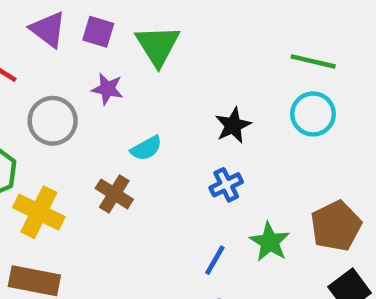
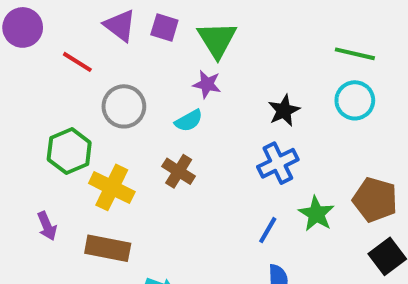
purple star: (107, 89) -> (207, 84), moved
cyan semicircle: (146, 148) -> (189, 121), moved
blue cross: (226, 185) -> (278, 163), size x1.4
brown pentagon: (336, 226) -> (375, 200), turned -30

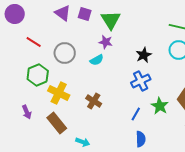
red line: (77, 62) -> (34, 42), moved
brown cross: (179, 171) -> (94, 101), moved
brown rectangle: (108, 248) -> (57, 123), turned 40

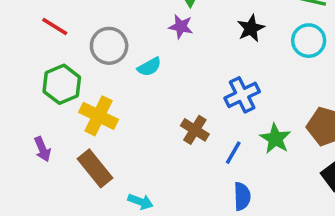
black star: (144, 55) -> (251, 28), moved
cyan semicircle: (97, 60) -> (149, 67), moved
brown cross: (94, 101) -> (195, 130), moved

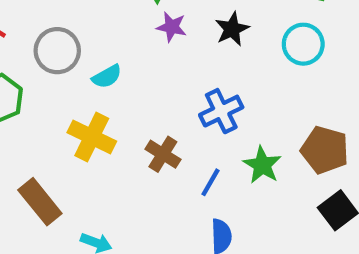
purple star: (181, 27) -> (172, 27), moved
yellow cross: (99, 116) -> (92, 137), moved

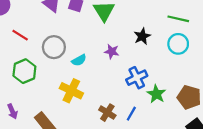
purple star: (172, 27) -> (112, 51), moved
brown cross: (163, 154) -> (107, 113), moved
green star: (262, 165) -> (156, 94), moved

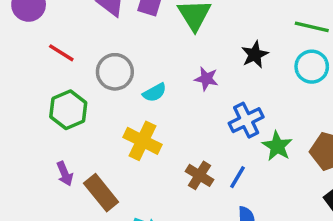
purple arrow: (12, 111) -> (65, 174), moved

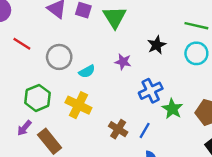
green hexagon: (68, 110) -> (38, 98), moved
purple arrow: (65, 174) -> (24, 128), turned 63

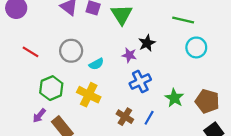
green line: (196, 26) -> (183, 20), moved
red line: (22, 44) -> (30, 52), moved
black star: (157, 45) -> (147, 43), moved
blue cross: (151, 91) -> (140, 81), moved

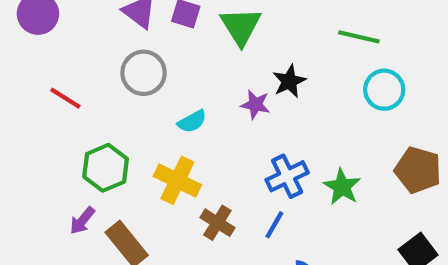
gray circle: (71, 51) -> (144, 73), moved
blue cross: (140, 81) -> (287, 176), moved
brown pentagon: (207, 101) -> (418, 170), moved
brown cross: (125, 117) -> (217, 223), moved
blue line: (149, 118) -> (274, 225), moved

